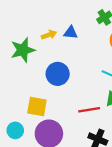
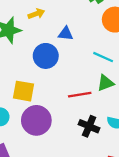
blue triangle: (71, 33) -> (66, 34), moved

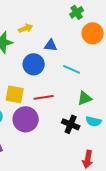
cyan line: (103, 57) -> (72, 69), moved
green triangle: (105, 83) -> (85, 98), moved
red line: (80, 95) -> (44, 97), moved

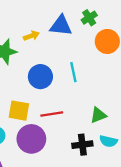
blue triangle: (51, 45) -> (61, 26), moved, size x1.5
cyan line: (72, 69) -> (73, 72), moved, turned 54
black cross: (71, 124) -> (82, 145), turned -30

